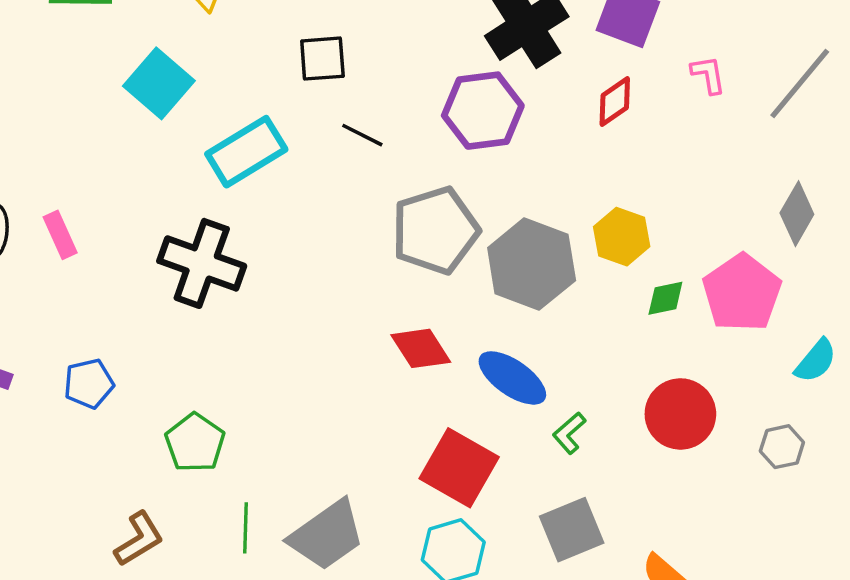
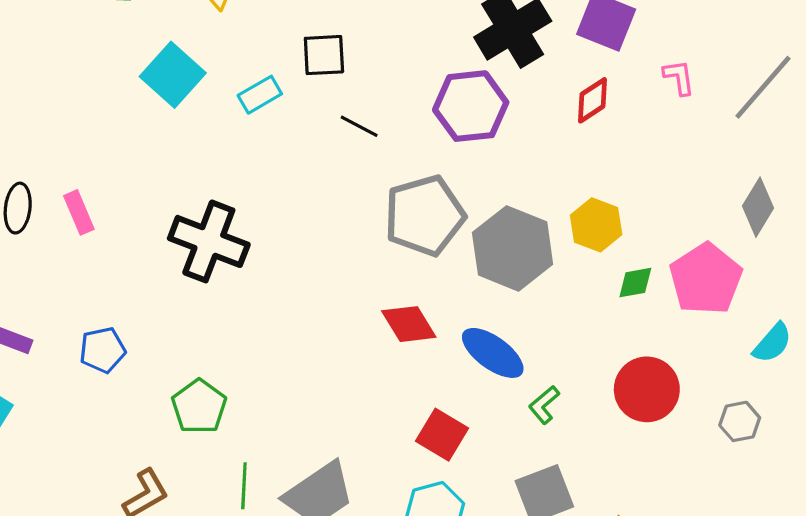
cyan rectangle: (246, 152) -> (260, 95), moved, size x0.6
red square: (459, 468) -> (442, 435), size x0.7

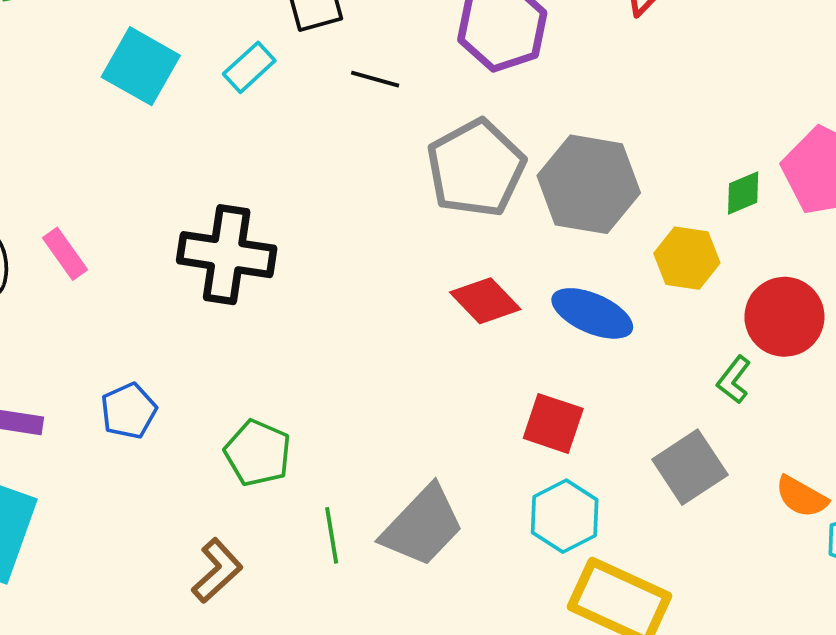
yellow hexagon: (596, 225) -> (687, 258), moved
green L-shape: (544, 405) -> (734, 380), moved

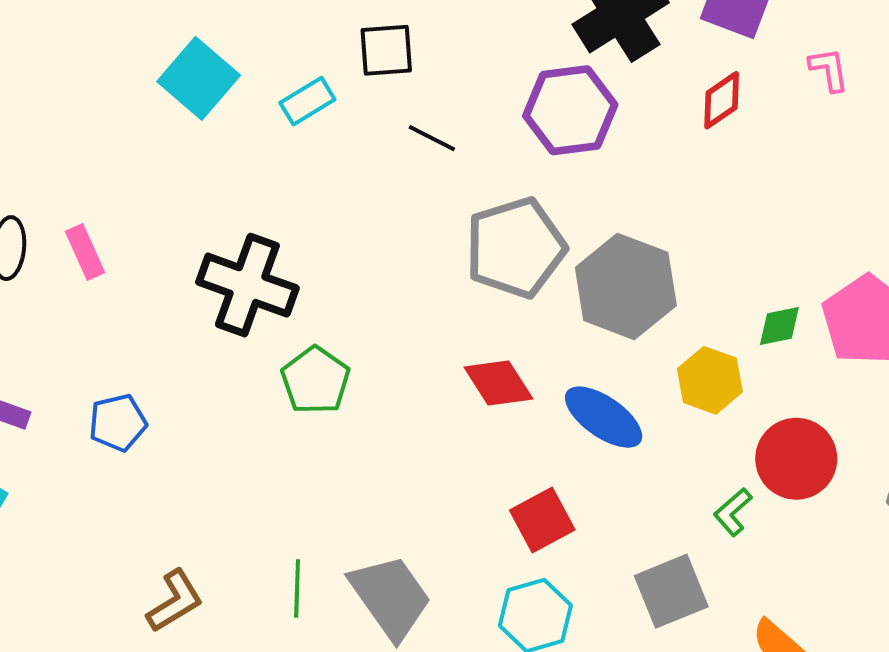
red square: (553, 423) -> (542, 520), turned 32
green pentagon: (258, 453) -> (316, 380), moved
gray trapezoid: (422, 526) -> (390, 597), turned -90

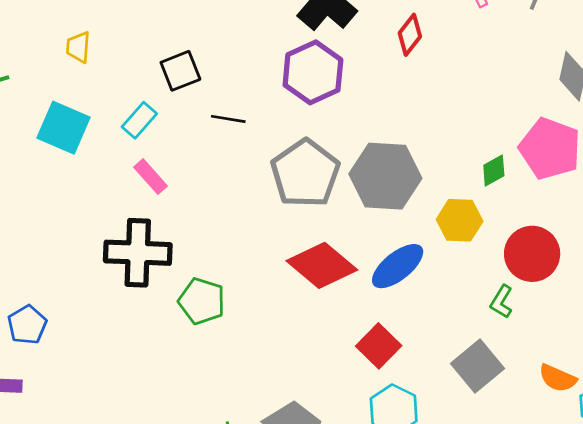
pink rectangle: (85, 252) -> (151, 177), moved
red diamond: (498, 383) -> (322, 265), size x1.4
blue ellipse: (604, 417) -> (398, 266), turned -56
blue pentagon: (118, 423) -> (27, 325), moved

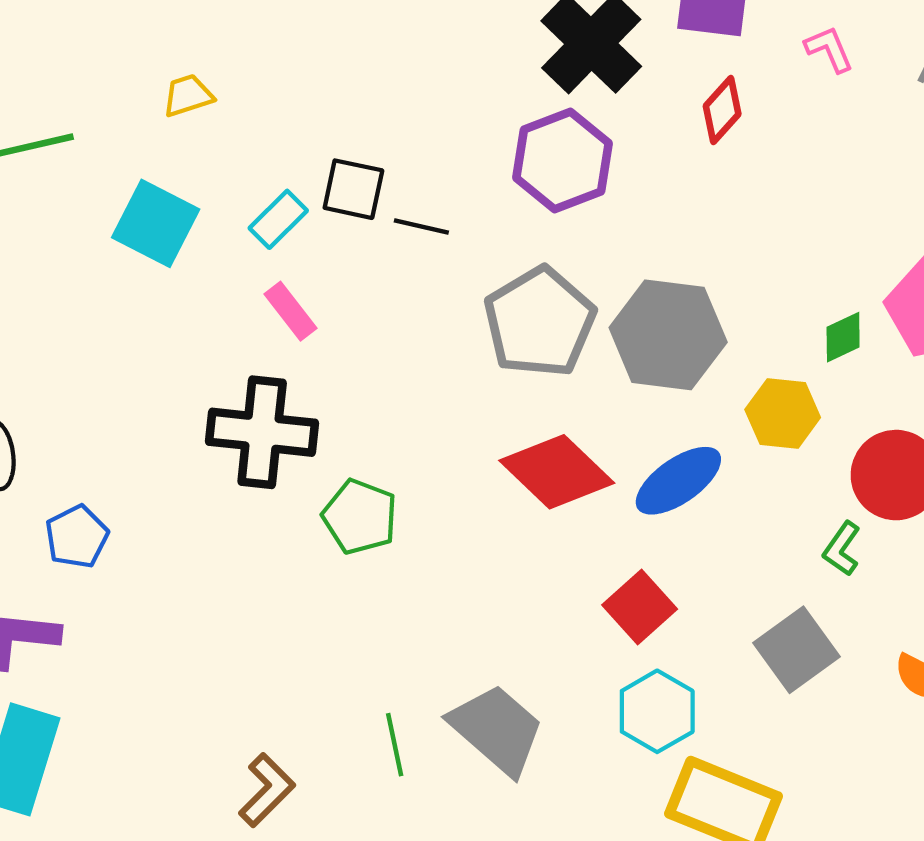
yellow trapezoid: (78, 47) -> (188, 95), turned 64
black square: (180, 71) -> (353, 189), moved, turned 30

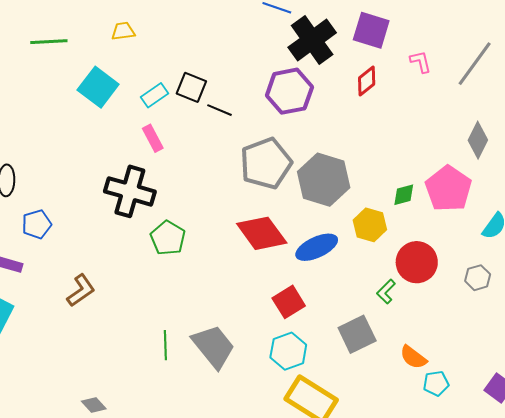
brown L-shape: (267, 790) -> (81, 290), moved

